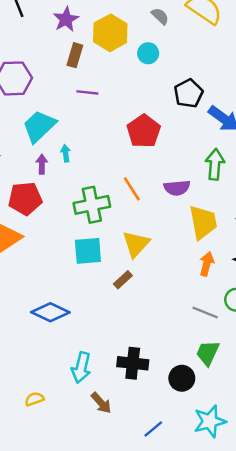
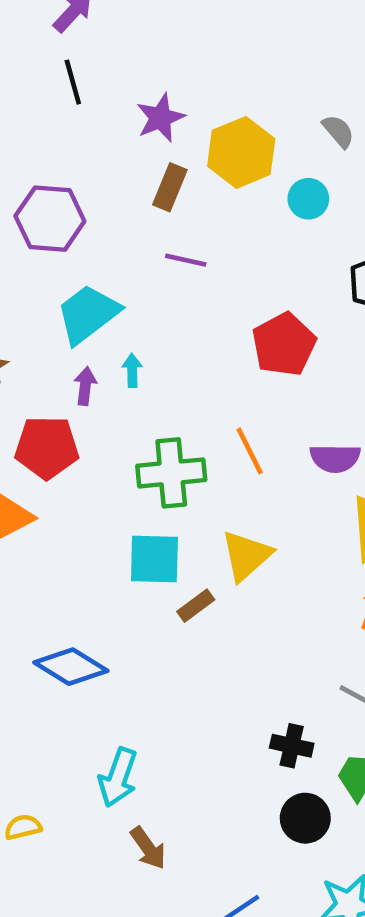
brown rectangle: (123, 280) -> (196, 606), moved
black cross: (133, 363) -> (292, 746), moved, size x0.7

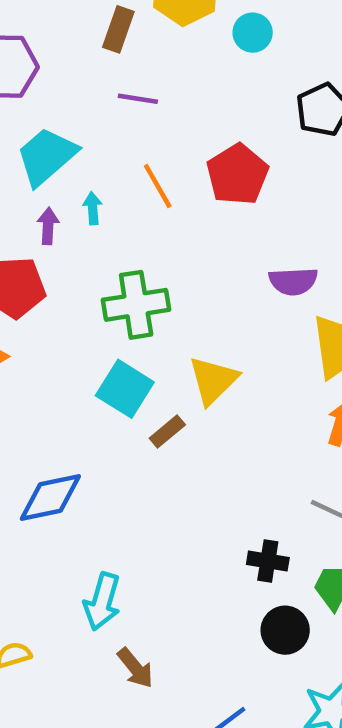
orange line: (250, 451) -> (158, 186), moved
cyan square: (154, 559) -> (125, 389), turned 34
blue diamond: (71, 667) -> (50, 497), turned -40

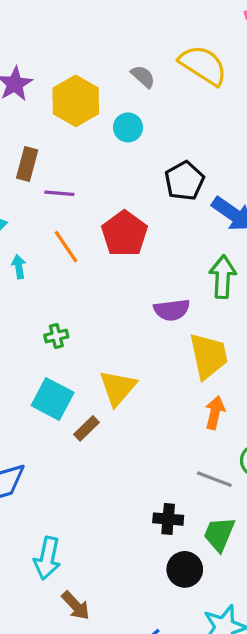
brown rectangle: (118, 29) -> (27, 164), moved
purple line: (138, 99) -> (59, 193), moved
green cross: (136, 305) -> (56, 336), size x0.5

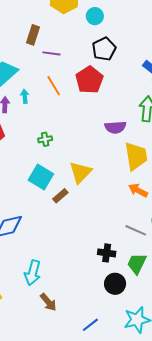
black pentagon: (184, 181) -> (104, 49), moved
orange arrow: (215, 413) -> (138, 190), turned -78

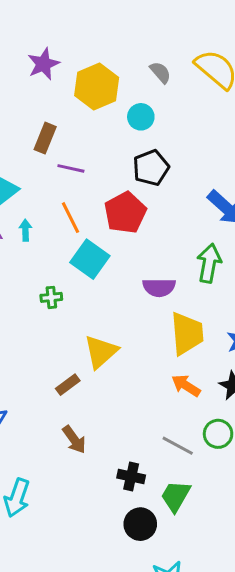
cyan square: (41, 177) -> (90, 259), moved
brown arrow: (48, 302) -> (74, 439), moved

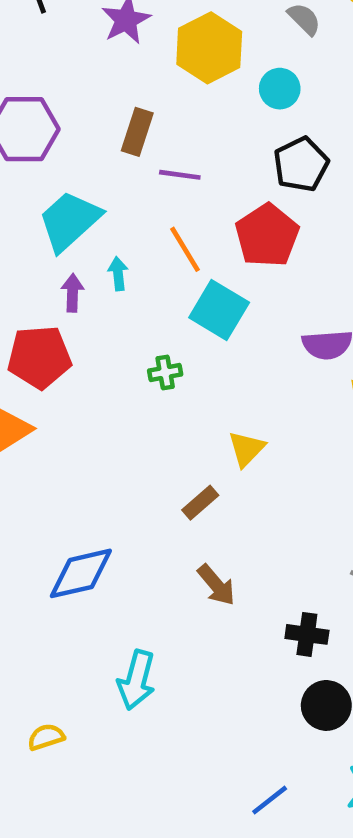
yellow triangle: (101, 352) -> (247, 449), size x0.7

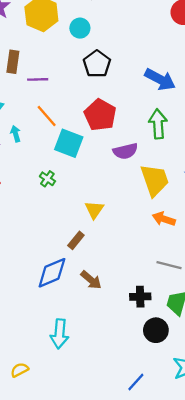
red pentagon: (267, 236) -> (100, 115), moved
green cross: (165, 372) -> (47, 179), turned -35
blue diamond: (81, 573) -> (52, 273), moved

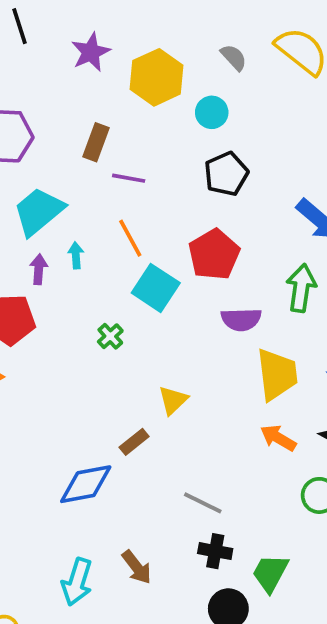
gray line: (169, 265) -> (203, 503), moved
brown arrow: (91, 280) -> (137, 567), moved

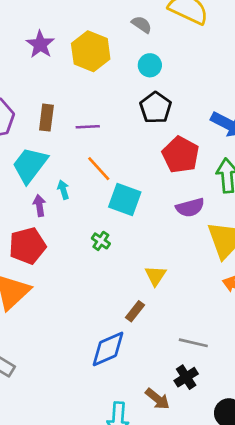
cyan circle: (212, 112) -> (150, 65), moved
brown rectangle: (96, 142) -> (46, 118), moved
red pentagon: (214, 254) -> (181, 155), moved
black cross: (215, 551) -> (186, 377), moved, turned -30

